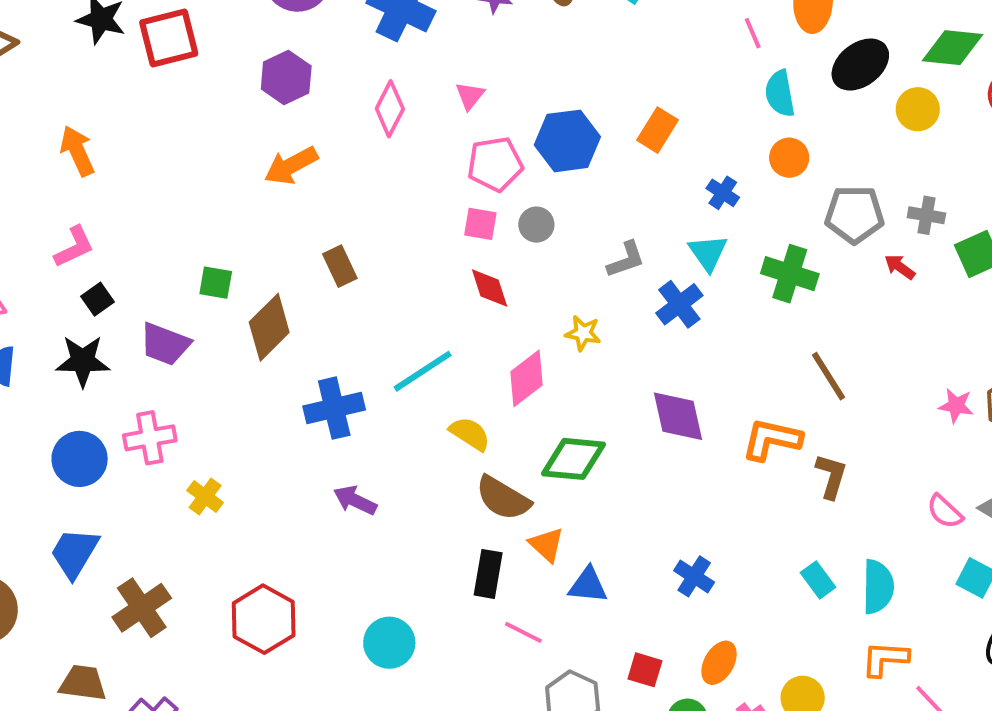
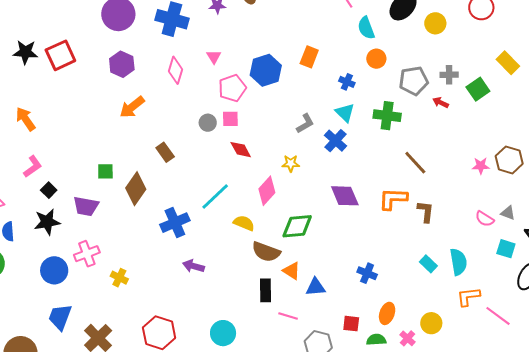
gray circle: (536, 225) -> (208, 123), moved

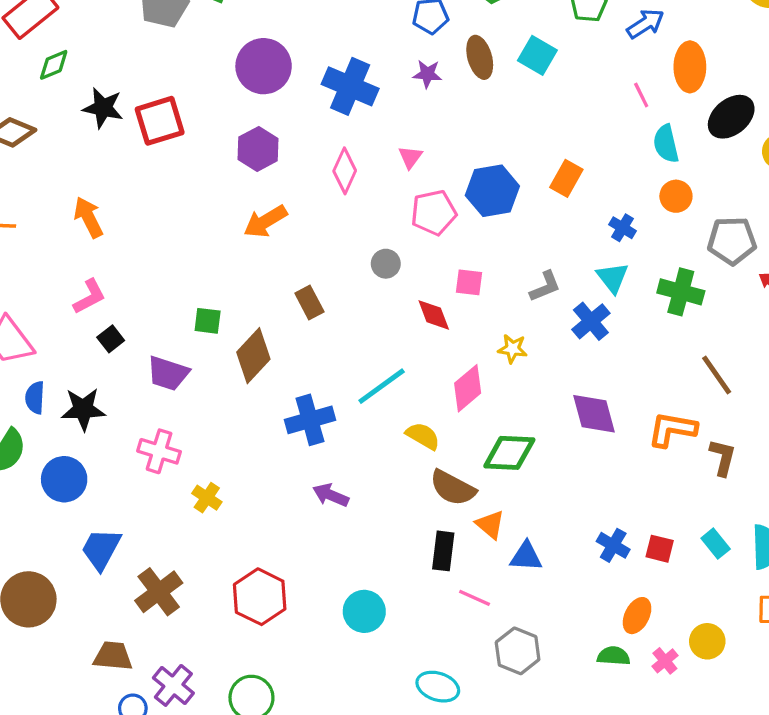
pink square: (230, 119) -> (469, 282), moved
black star: (47, 222) -> (83, 409), moved
pink cross: (87, 254) -> (159, 451), turned 30
blue circle: (54, 270) -> (64, 479), moved
red square: (351, 324) -> (660, 549), moved

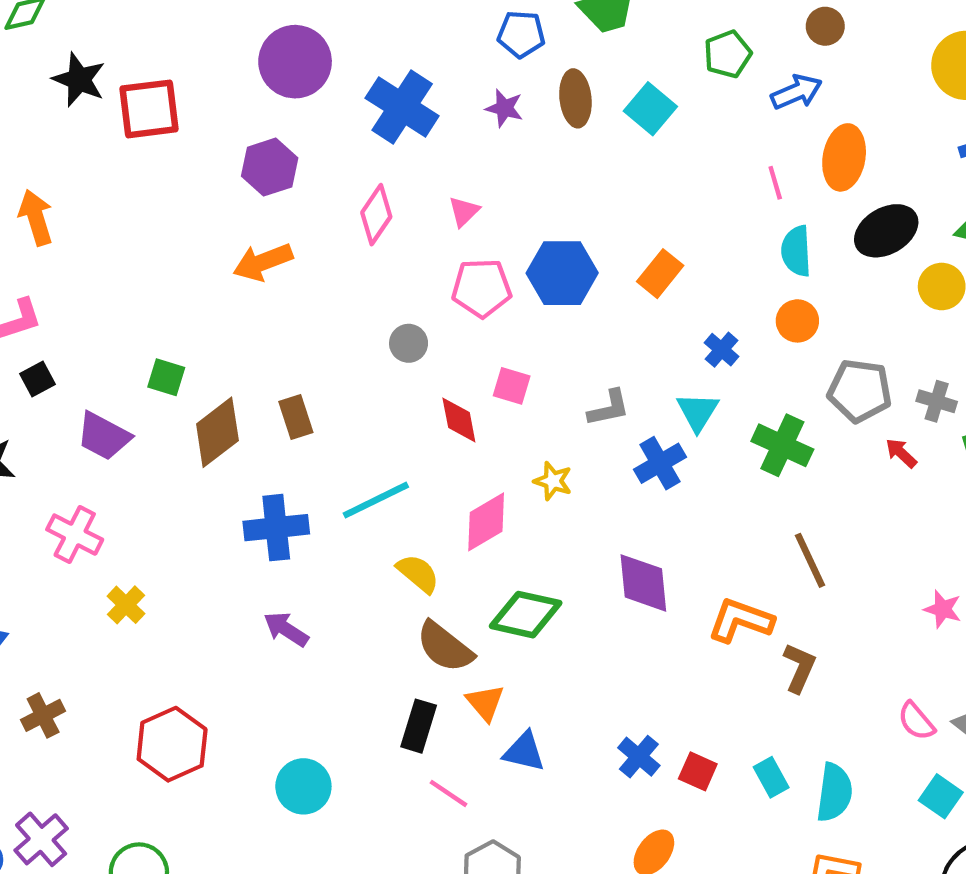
brown rectangle: (309, 303) -> (296, 417), moved
brown cross: (159, 592) -> (43, 715), size x0.7

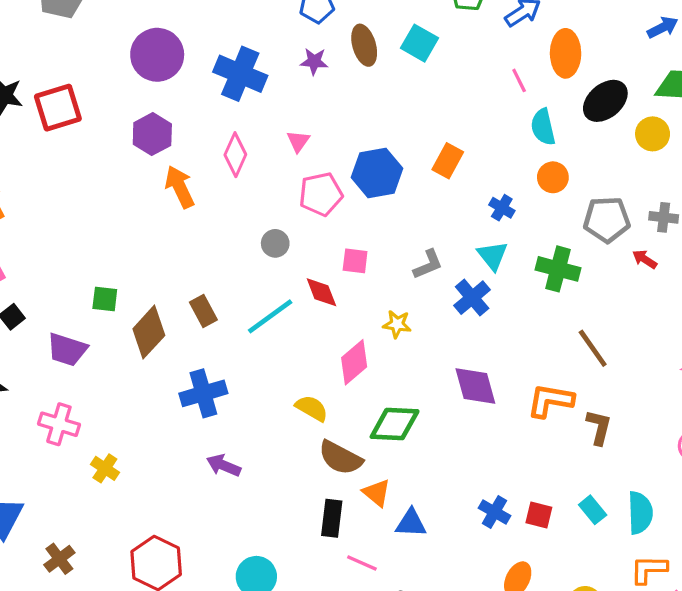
orange arrow: (263, 262) -> (180, 187), moved, turned 96
cyan line: (376, 500) -> (270, 316), moved

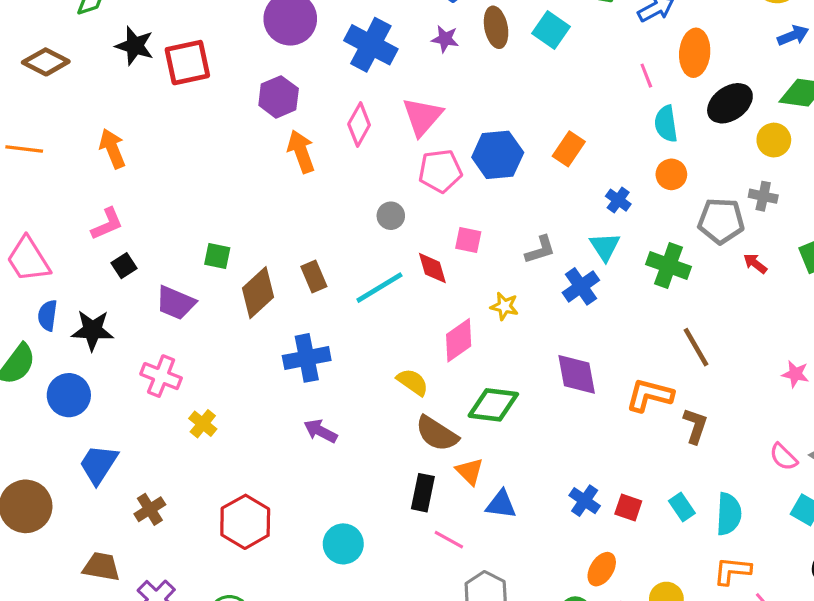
pink triangle: (298, 141) -> (422, 117), size x1.8
gray cross: (664, 217) -> (763, 196), moved

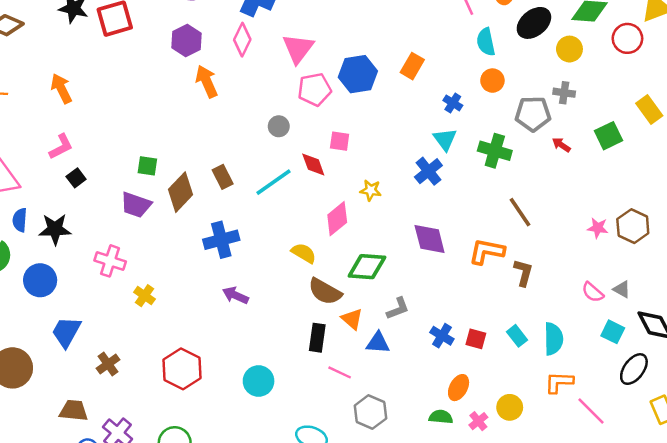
pink diamond: (359, 124) -> (242, 40), moved
gray L-shape: (540, 250) -> (398, 309), moved
purple trapezoid: (176, 303) -> (136, 205), moved

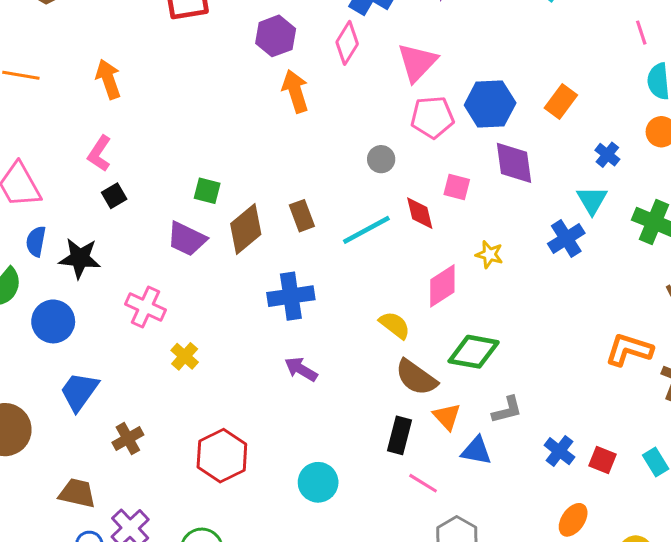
pink L-shape: (61, 147) -> (99, 154), turned 144
purple diamond: (430, 239) -> (514, 163), moved

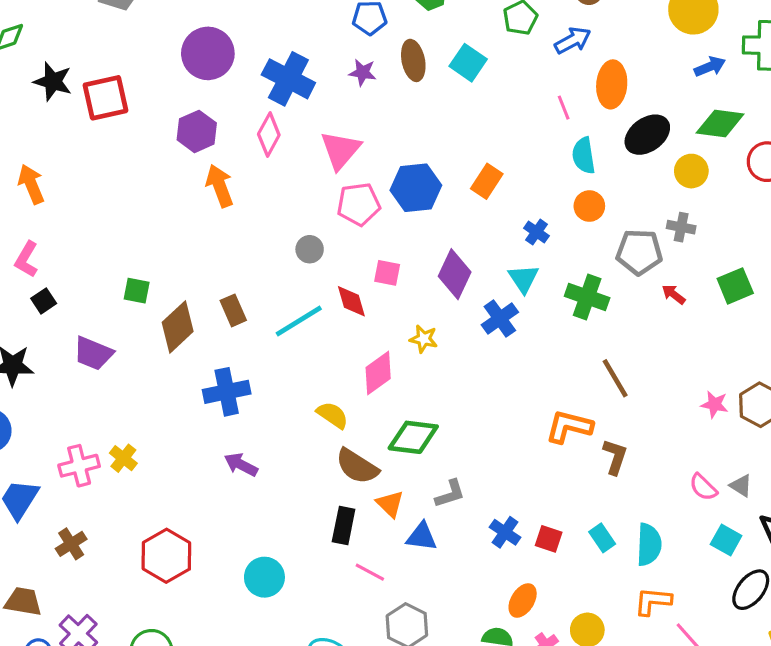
purple diamond: (514, 163) -> (455, 274), moved, turned 36
purple trapezoid: (187, 239) -> (93, 353), moved
pink cross: (146, 307) -> (79, 466), moved, turned -36

